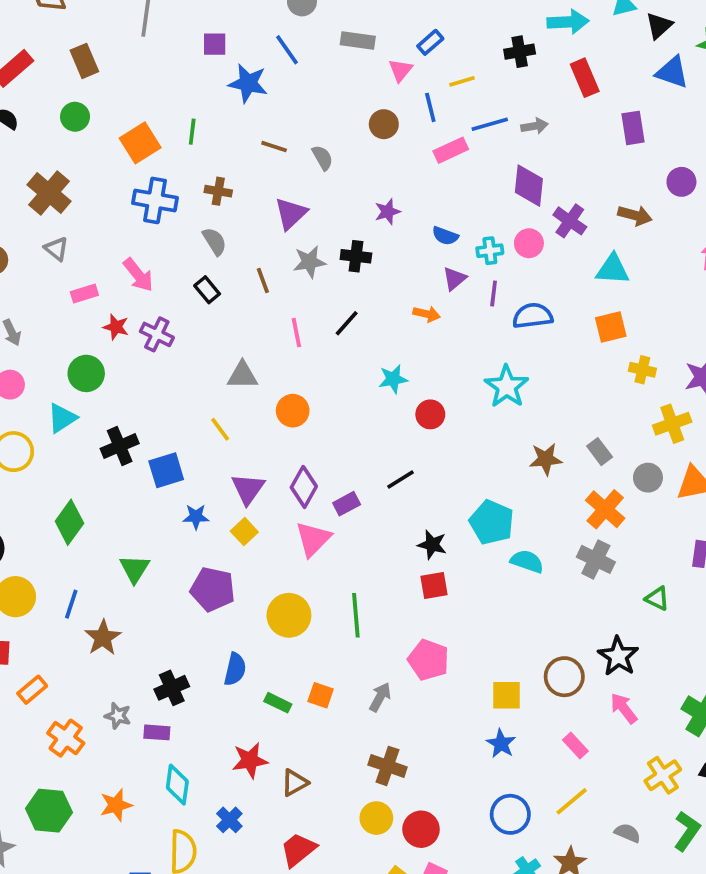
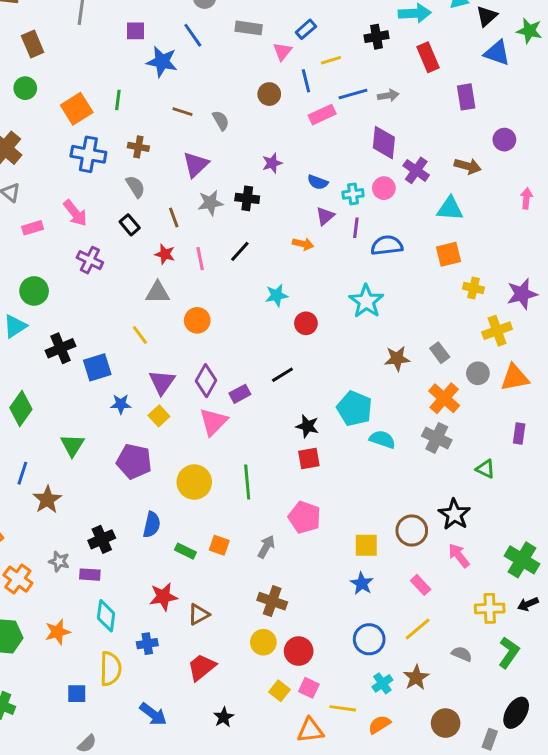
red star: (116, 327) -> (165, 254), moved
yellow cross: (663, 775) -> (490, 608), turned 32
blue cross: (229, 820) -> (147, 644), turned 36

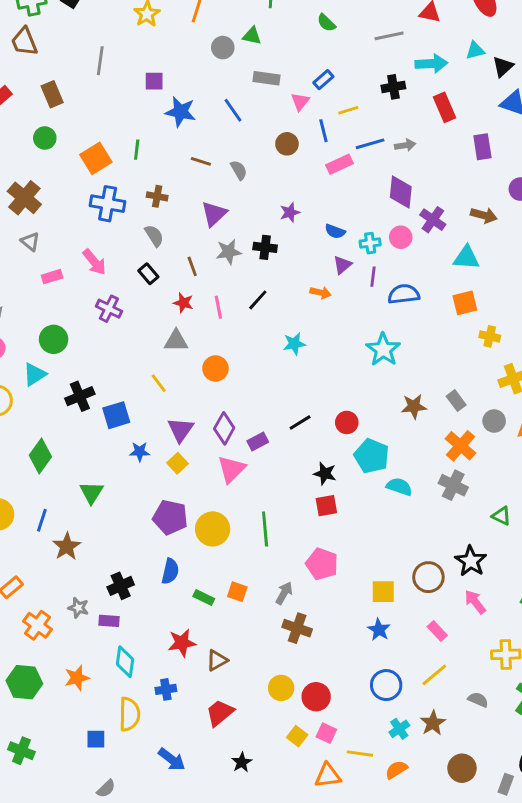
blue line: (193, 35) -> (233, 110), moved
red circle: (306, 323) -> (347, 422), moved
purple pentagon: (134, 461) -> (170, 517), moved
brown cross: (272, 601) -> (297, 628), moved

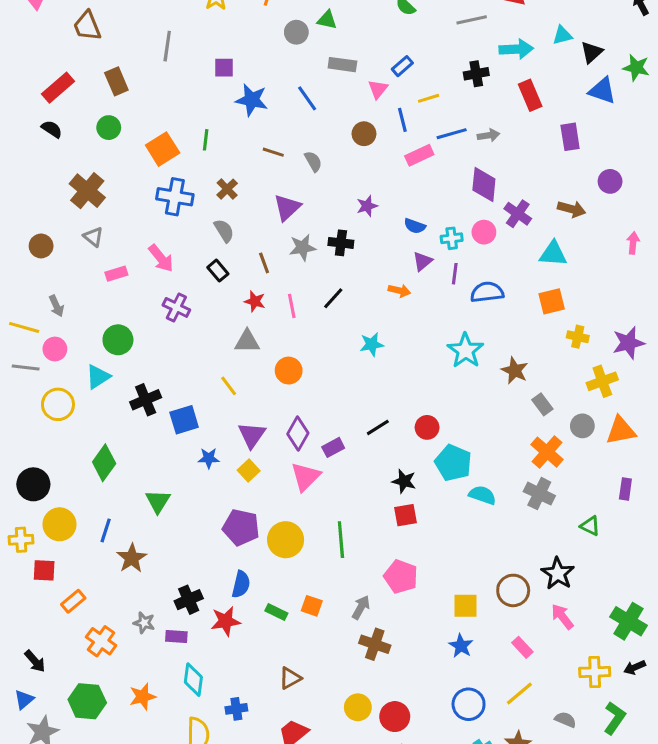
brown cross: (157, 196) -> (227, 189), turned 36
brown star: (414, 406) -> (515, 371), moved, turned 30
red star: (182, 643) -> (226, 621), moved

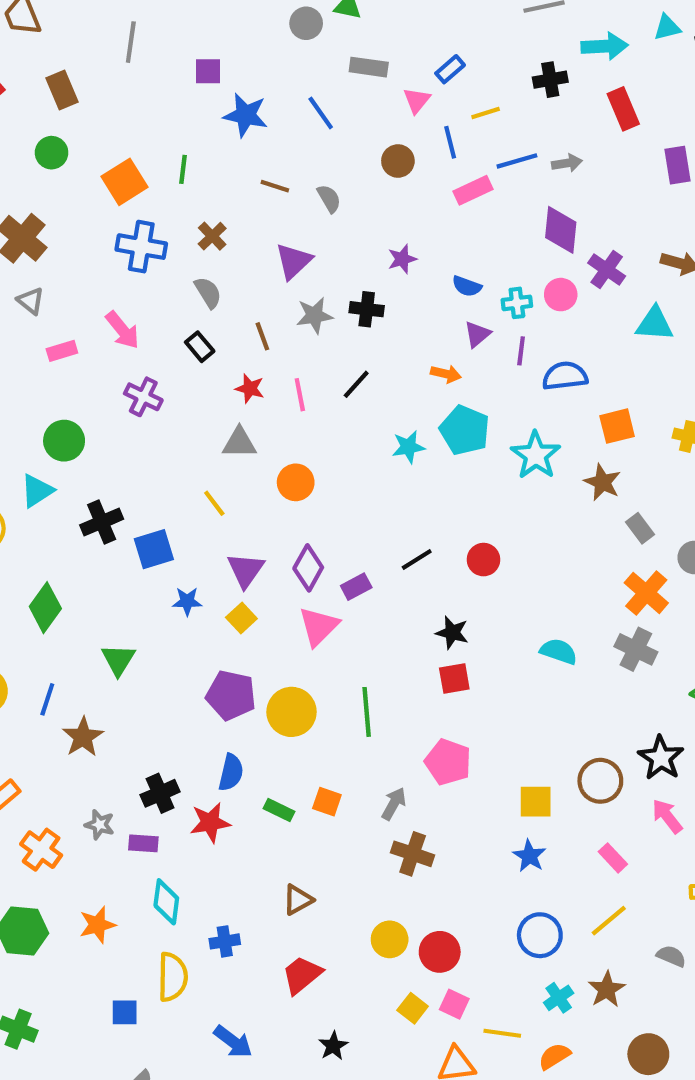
orange square: (552, 301) -> (617, 426), moved
cyan pentagon: (453, 463) -> (465, 430), moved

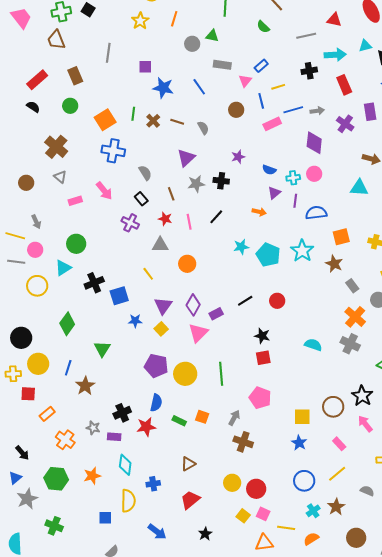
brown cross: (212, 236) -> (153, 121), moved
purple cross: (607, 270) -> (345, 124), moved
purple cross: (143, 397) -> (130, 223), moved
cyan pentagon: (465, 430) -> (268, 255), moved

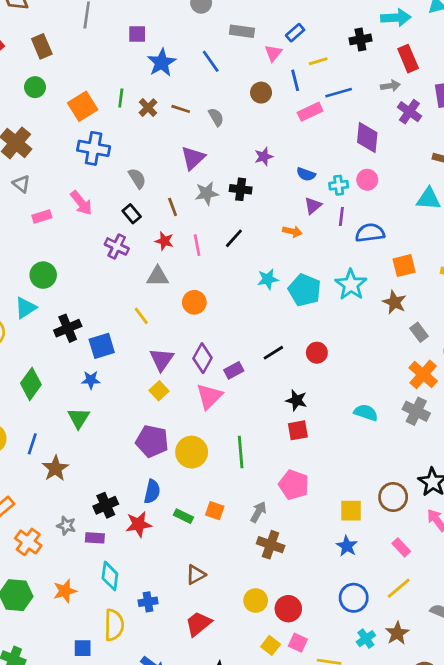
blue star: (163, 88) -> (162, 63), turned 30
gray arrow: (317, 111) -> (390, 86), moved
blue star: (135, 321) -> (91, 380), moved

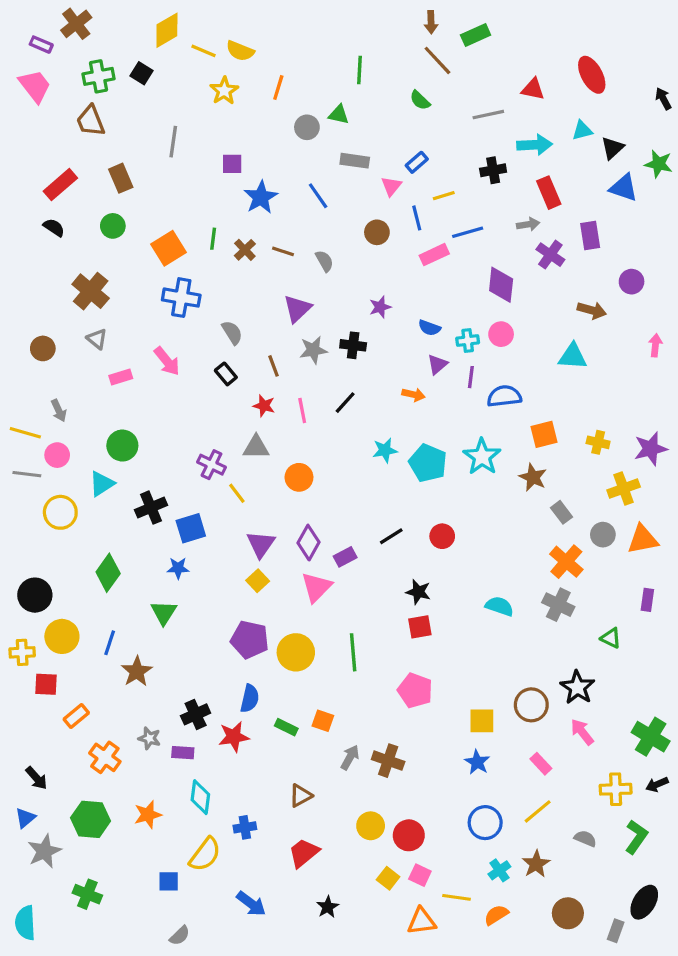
purple cross: (117, 246) -> (211, 465), moved
gray arrow: (258, 512) -> (350, 757), moved
yellow semicircle: (114, 625) -> (205, 854), turned 36

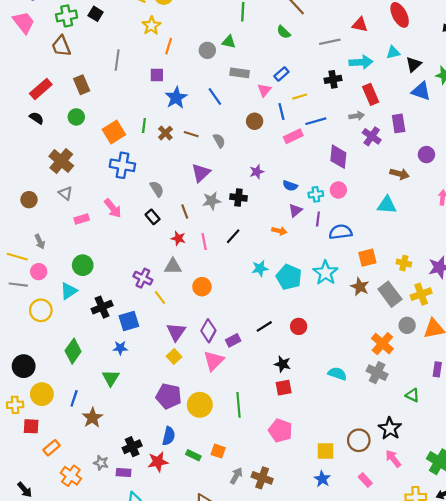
orange line: (278, 88) -> (169, 46), moved
gray rectangle: (562, 512) -> (390, 294), moved, size x1.6

